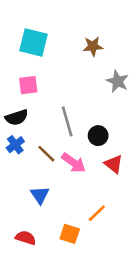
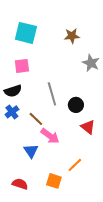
pink arrow: (74, 163) -> (50, 136), moved

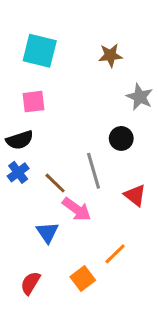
gray line: (52, 94) -> (94, 171), moved
black circle: (76, 105) -> (121, 138), moved
orange square: (54, 181) -> (83, 278), turned 35
red semicircle: (20, 184) -> (30, 283), turned -77

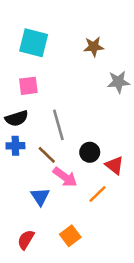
gray star: (140, 97) -> (118, 82), turned -30
black circle: (121, 138) -> (90, 152), moved
gray line: (94, 171) -> (58, 125), moved
blue cross: (18, 172) -> (15, 146), turned 36
orange line: (115, 254) -> (98, 194), moved

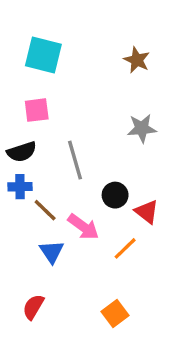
brown star: (94, 47) -> (137, 60), moved, turned 30
gray star: (118, 82) -> (142, 128), moved
brown line: (47, 155) -> (45, 210), moved
orange square: (70, 236) -> (115, 313), moved

